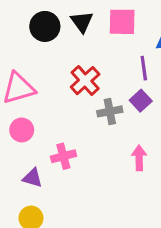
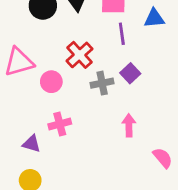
purple line: (144, 68) -> (122, 34), moved
pink circle: (22, 130) -> (51, 82), moved

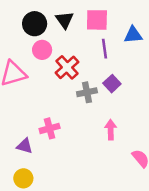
pink circle: (51, 82) -> (42, 50), moved

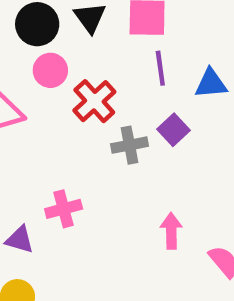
blue triangle: (133, 35) -> (211, 84), moved
pink arrow: (111, 130) -> (171, 231), moved

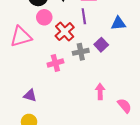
purple line: (160, 68) -> (84, 16), moved
pink cross: (64, 209) -> (55, 63), moved

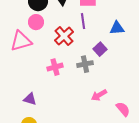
pink circle: (44, 17) -> (36, 22), moved
gray cross: (81, 52) -> (85, 64), moved
pink arrow: (100, 91) -> (99, 95), turned -119

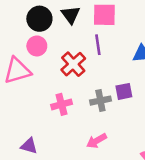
purple square: (100, 49) -> (124, 91), moved, turned 32
pink arrow: (99, 95) -> (97, 141), moved

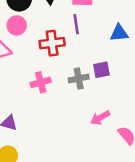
red cross: (73, 64) -> (52, 43), turned 35
pink arrow: (97, 141) -> (100, 118), moved

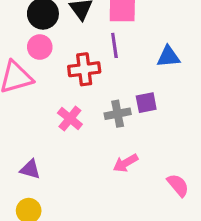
pink cross: (41, 82) -> (70, 119), turned -36
pink arrow: (100, 118) -> (126, 163), moved

